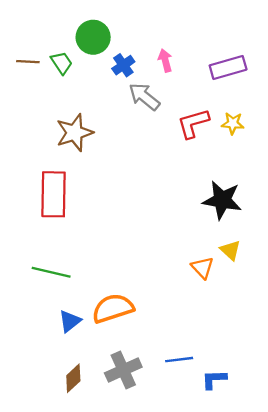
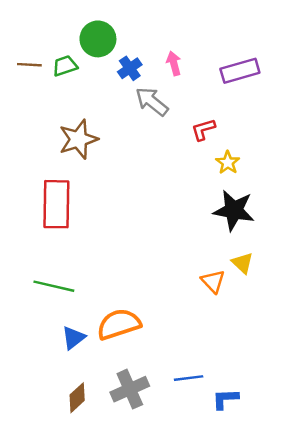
green trapezoid: (62, 63) -> (65, 66), turned -75
red L-shape: (193, 123) -> (203, 130), size x0.7
yellow star: (233, 123) -> (228, 163), moved, turned 30

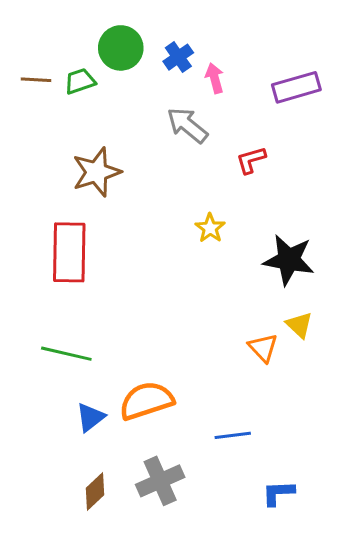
blue cross: (130, 68) -> (178, 57), moved
yellow star: (228, 163) -> (210, 228), moved
blue line: (189, 378) -> (233, 435), moved

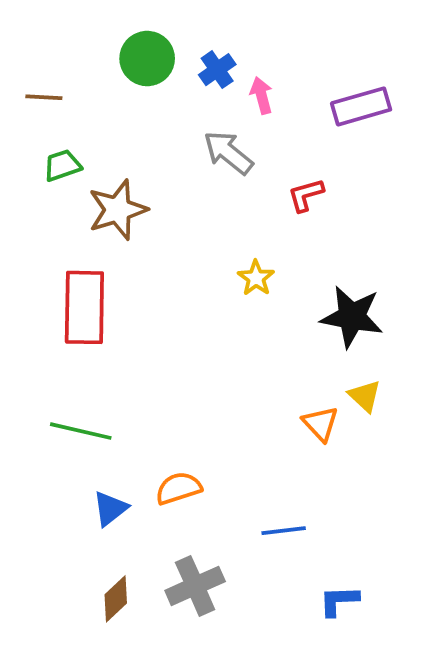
green trapezoid: (80, 81) -> (62, 165), moved
orange semicircle: (146, 401) -> (178, 488), size x0.7

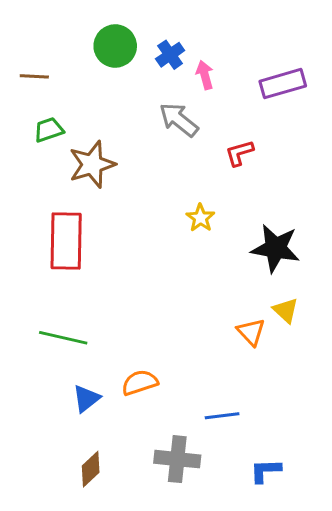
gray cross: (195, 586) -> (177, 459), moved, turned 30

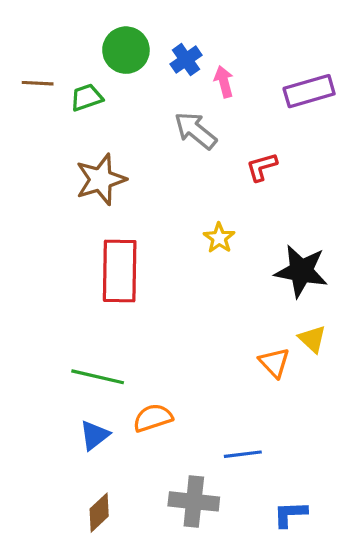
green trapezoid: (49, 130) -> (87, 97), moved
red rectangle: (66, 241) -> (120, 271), moved
green line: (63, 338) -> (98, 377), moved

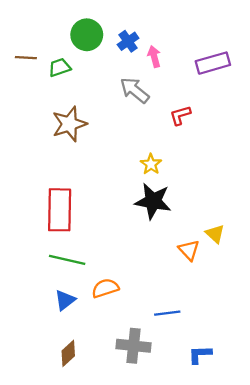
red rectangle: (120, 271) -> (60, 210), moved
black star: (301, 271) -> (153, 201), moved

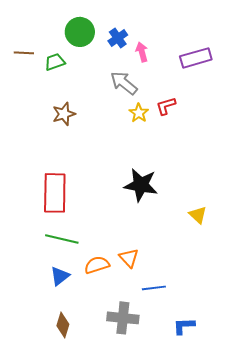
brown star: (69, 124) -> (64, 114), size x0.7
yellow star: (151, 164) -> (139, 113), moved
orange triangle: (189, 250) -> (129, 258), moved
brown diamond: (68, 353) -> (63, 325), turned -30

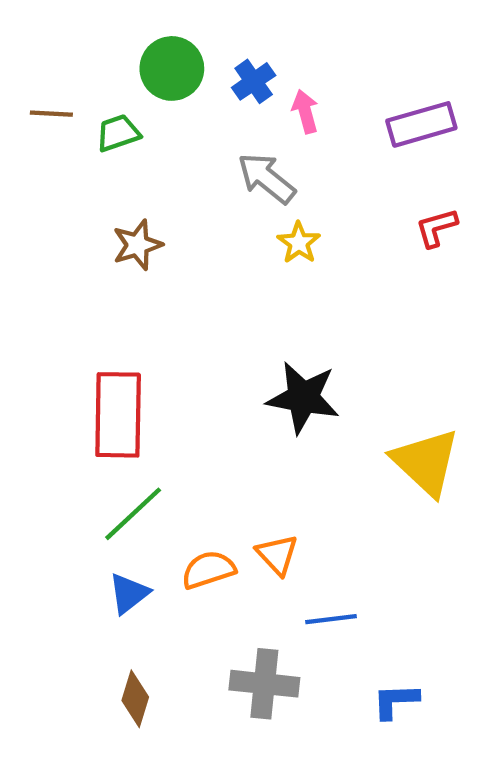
red L-shape: (166, 106) -> (436, 228), moved
yellow triangle: (198, 215) -> (426, 462), size x1.8
green line: (62, 239) -> (133, 514), turned -56

